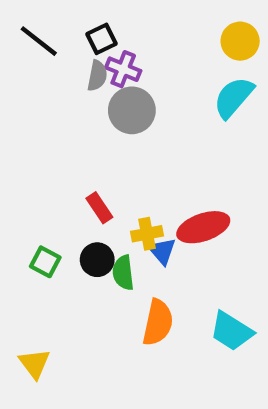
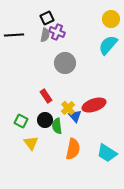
black line: (39, 41) -> (14, 35), moved, turned -42
gray circle: (132, 110) -> (65, 63), moved
yellow cross: (147, 234) -> (68, 108), turned -32
yellow triangle: (34, 364) -> (31, 143), moved

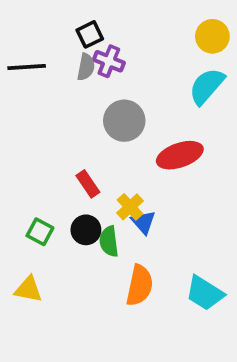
red ellipse: (94, 105) -> (180, 155), moved
yellow triangle: (31, 143) -> (28, 289), moved, turned -42

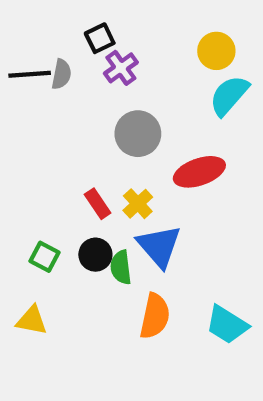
yellow circle: (212, 36) -> (216, 51), moved
purple cross: (109, 61) -> (121, 68), turned 32
gray semicircle: (86, 67) -> (61, 74), moved
yellow cross: (130, 207) -> (138, 204), moved
blue triangle: (143, 222) -> (159, 246), size x1.6

